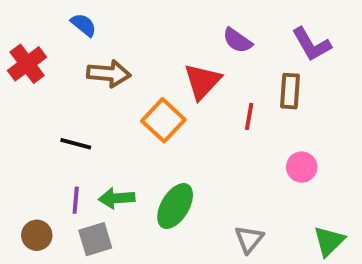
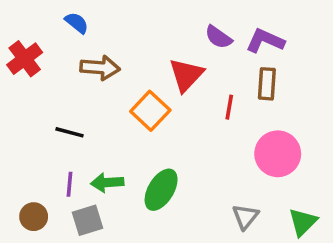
purple L-shape: (311, 44) -> (265, 41), moved, turned 144
pink circle: (302, 167) -> (278, 154), size x1.6
gray triangle: (249, 239) -> (245, 217), moved

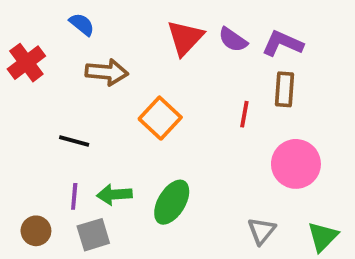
red triangle: (186, 75) -> (185, 38), moved

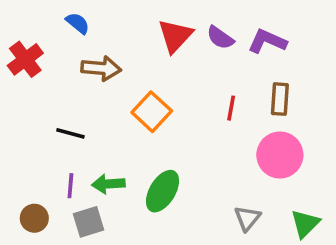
brown rectangle: (284, 89) -> (280, 99), moved

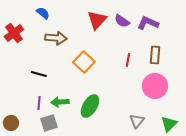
brown circle: (34, 218) -> (11, 123), moved

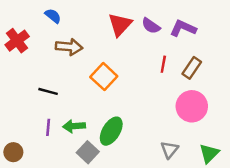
brown rectangle: (155, 55) -> (192, 68), turned 30
red line: (128, 60) -> (163, 64), moved
gray square: (49, 123) -> (88, 152), moved, turned -30

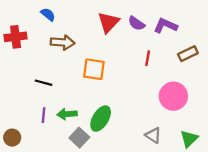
red cross: (17, 41) -> (16, 37), turned 30
brown rectangle: (192, 68) -> (188, 54), moved, turned 30
orange square: (104, 77) -> (94, 69), turned -35
gray triangle: (169, 150) -> (153, 135), turned -36

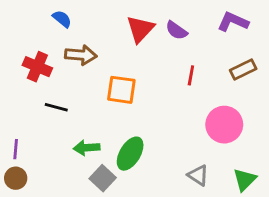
purple L-shape: (166, 26) -> (233, 22), moved
red cross: (16, 37) -> (37, 67), moved, turned 30
purple line: (44, 115) -> (16, 149), moved

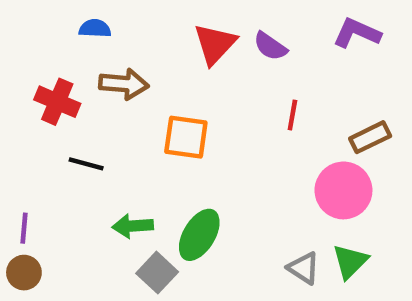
blue semicircle: (62, 19) -> (95, 28), turned -36
brown rectangle: (243, 70) -> (370, 137), moved
green triangle: (245, 180) -> (350, 261), moved

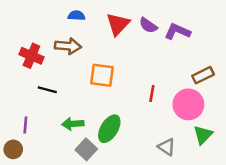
blue semicircle: (95, 28) -> (76, 16), moved
purple L-shape: (357, 33) -> (177, 31), moved
red line: (292, 115) -> (152, 93), moved
purple line: (24, 228) -> (25, 125), moved
green triangle: (350, 261) -> (203, 135), moved

